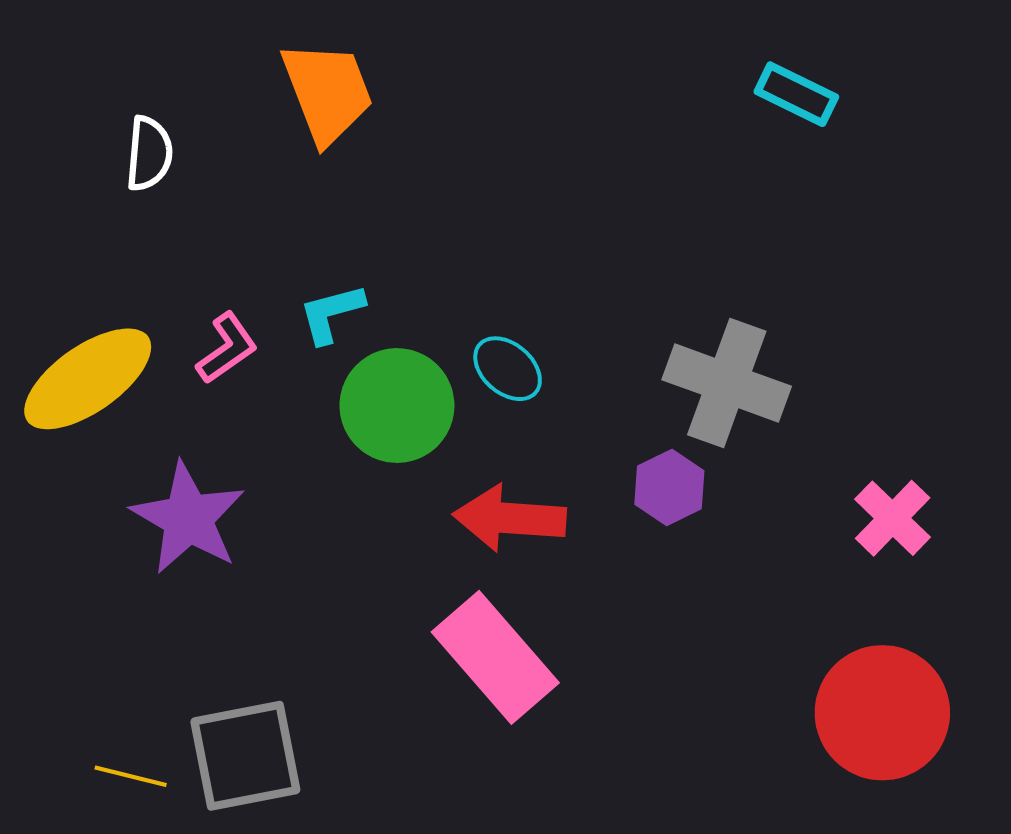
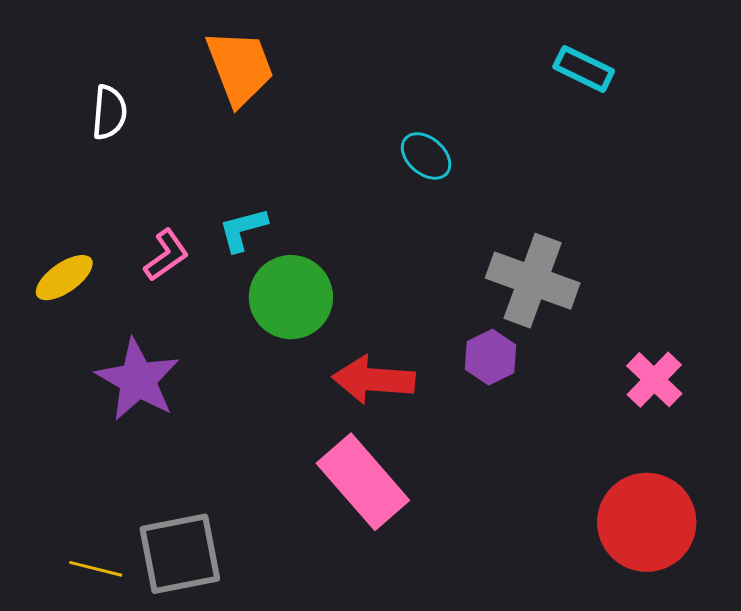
cyan ellipse: (508, 369) -> (426, 156), moved
yellow ellipse: (88, 379) -> (64, 278), size x0.6

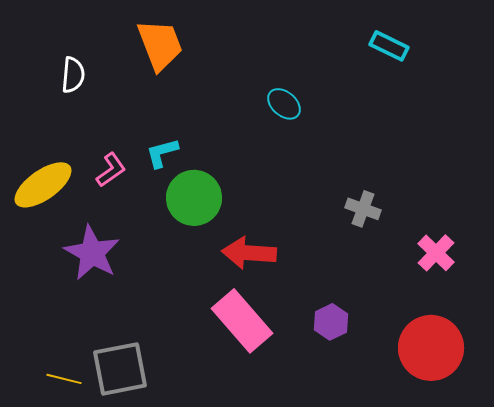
yellow ellipse: (64, 278) -> (43, 185), size x1.5
gray cross: (533, 281) -> (363, 209), moved, size x0.6
purple hexagon: (491, 357) -> (331, 322), moved

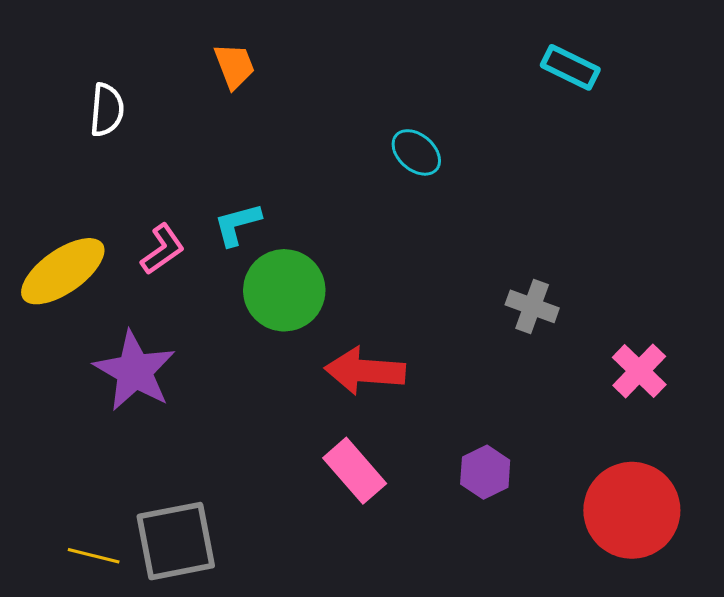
orange trapezoid: (160, 45) -> (234, 66), size x0.6
pink rectangle: (242, 321) -> (355, 471), size x0.7

